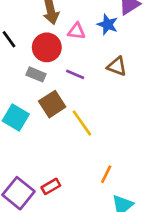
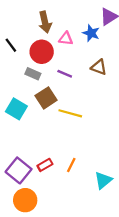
yellow line: (82, 123) -> (70, 113), turned -40
orange line: (106, 174) -> (71, 165), moved

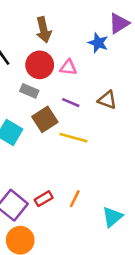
pink triangle: (66, 39) -> (68, 67), moved
brown triangle: (99, 67) -> (107, 100), moved
purple line: (65, 74) -> (71, 103), moved

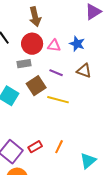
blue star: (98, 43) -> (77, 44), moved
gray rectangle: (29, 91) -> (24, 64), turned -32

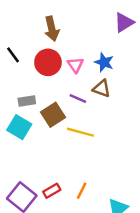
pink triangle: (54, 46) -> (75, 65), turned 48
gray rectangle: (24, 64) -> (27, 101), moved
brown triangle: (84, 71) -> (102, 89), moved

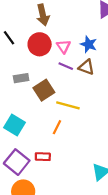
purple line: (78, 98) -> (66, 66), moved
cyan square: (19, 127) -> (14, 125), moved
red rectangle: (52, 191) -> (43, 157), turned 32
orange line: (82, 191) -> (57, 127), moved

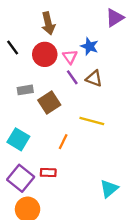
blue star: (89, 44) -> (89, 46), moved
purple line: (66, 66) -> (72, 77), turned 32
yellow line: (68, 105) -> (92, 121), moved

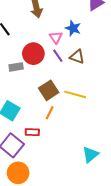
red circle: (45, 54) -> (33, 54), moved
brown square: (49, 103) -> (49, 90), moved
red rectangle: (48, 173) -> (32, 132), moved

